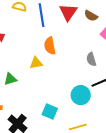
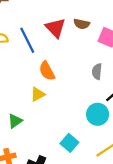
gray semicircle: (91, 59) -> (97, 71), turned 40
cyan square: (50, 112) -> (69, 143), turned 35

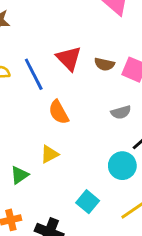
brown semicircle: (82, 24) -> (104, 64), moved
gray semicircle: (97, 71) -> (121, 112), turned -112
yellow triangle: (38, 94) -> (49, 154), moved

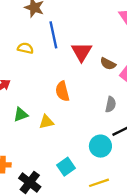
blue line: (34, 74) -> (53, 35), moved
gray semicircle: (121, 112) -> (111, 104), turned -77
green triangle: (20, 175) -> (21, 115), moved

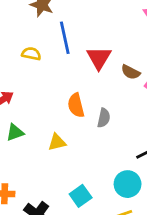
gray semicircle: (111, 104) -> (104, 118), moved
green triangle: (21, 115) -> (15, 132), moved
cyan circle: (100, 146) -> (128, 184), moved

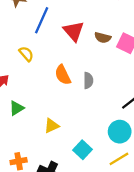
blue line: (65, 38) -> (42, 20), turned 48
yellow semicircle: (31, 54) -> (26, 54), moved, turned 49
yellow triangle: (57, 142) -> (52, 126), moved

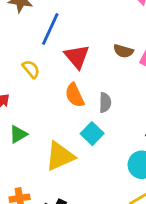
red triangle: (74, 31) -> (77, 57), moved
yellow triangle: (52, 126) -> (60, 156), size x1.6
cyan square: (82, 150) -> (92, 134), moved

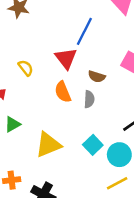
blue line: (50, 29) -> (84, 31), moved
brown semicircle: (123, 51) -> (97, 77), moved
cyan square: (92, 134) -> (93, 145), moved

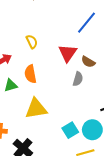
red triangle: (66, 58) -> (68, 53), moved
orange semicircle: (63, 92) -> (30, 74), moved
cyan square: (93, 145) -> (70, 130), moved

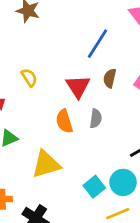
brown semicircle: (88, 62) -> (110, 78), moved, turned 80
orange semicircle: (30, 74) -> (64, 121), moved

